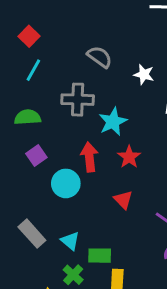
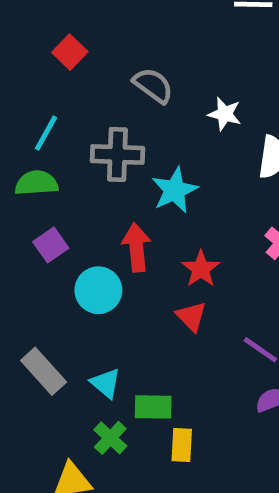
red square: (29, 36) -> (70, 52), moved
cyan line: (33, 70) -> (46, 133), moved
red star: (129, 157) -> (201, 269), moved

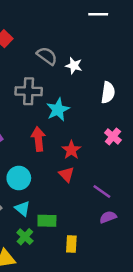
white star: (225, 114) -> (74, 66), moved
cyan circle: (98, 290) -> (19, 178), moved
yellow rectangle: (182, 445) -> (71, 244), moved

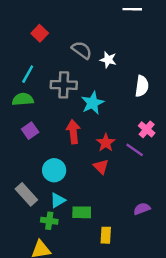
purple line: (102, 191) -> (135, 150), moved
cyan triangle: (22, 209) -> (58, 200), turned 49
green cross: (25, 237) -> (49, 221), moved, turned -35

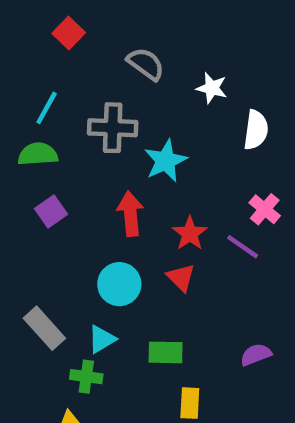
white star: (108, 60) -> (212, 88), moved
cyan circle: (54, 170) -> (119, 284), moved
green rectangle: (82, 212) -> (166, 352), moved

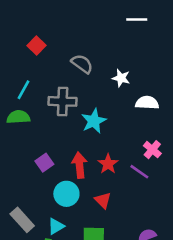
white semicircle: (256, 130) -> (147, 103), turned -95
purple square: (51, 211) -> (44, 163), moved
red arrow: (130, 214) -> (79, 165), moved
red triangle: (181, 278) -> (103, 200), moved

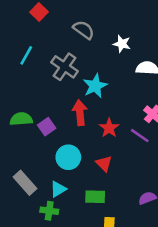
gray cross: (63, 101) -> (65, 67), turned 32
green semicircle: (18, 117) -> (21, 119), moved
red arrow: (79, 165) -> (80, 113), moved

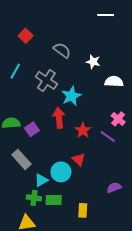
cyan circle: (68, 157) -> (61, 172), moved
gray rectangle: (25, 183) -> (21, 159), moved
green rectangle: (95, 197) -> (54, 200), moved

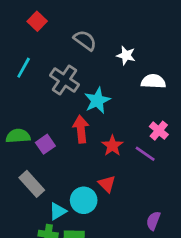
purple semicircle: (114, 187) -> (153, 221), turned -48

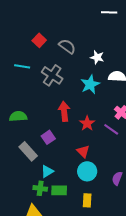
red square: (37, 21) -> (39, 40), moved
cyan line: (24, 68) -> (22, 66), turned 70
cyan star: (97, 100) -> (90, 84), moved
purple square: (45, 144) -> (48, 137), moved
cyan circle: (84, 200) -> (87, 171), moved

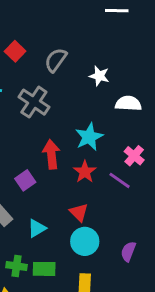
gray semicircle: (67, 46) -> (56, 60), turned -90
cyan star: (90, 84) -> (89, 137), moved
purple square: (48, 137) -> (25, 180), moved
cyan triangle: (47, 171) -> (37, 228), moved

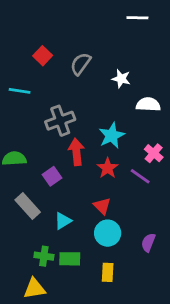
gray cross: (34, 102) -> (60, 121), moved, turned 36

